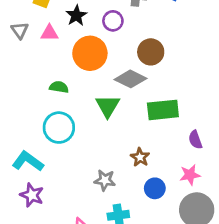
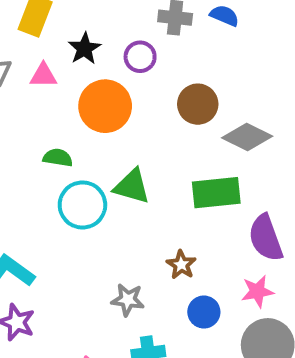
gray diamond: (130, 79) -> (247, 137), moved
green triangle: (108, 106) -> (132, 186), turned -45
cyan circle: (59, 128) -> (82, 205), moved
purple semicircle: (195, 140) -> (266, 238), size x1.6

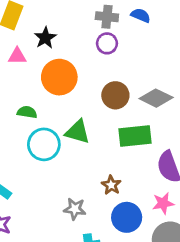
purple circle: (140, 57) -> (107, 43), moved
brown circle: (198, 104) -> (115, 95), moved
blue circle: (204, 312) -> (127, 217), size x1.4

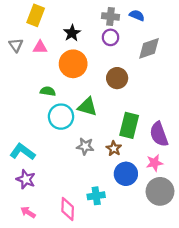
black star: (45, 38) -> (72, 33), moved
gray diamond: (156, 98) -> (149, 48), moved, turned -45
green rectangle: (135, 136) -> (129, 125), moved, turned -70
gray star: (75, 209) -> (85, 146), moved

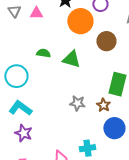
orange circle: (73, 64) -> (80, 21), moved
green triangle: (87, 107) -> (71, 59), moved
cyan circle: (61, 117) -> (16, 76), moved

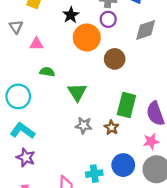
pink triangle: (36, 13) -> (36, 44), moved
green triangle: (71, 59) -> (77, 92), moved, turned 42
blue circle: (114, 128) -> (123, 165), moved

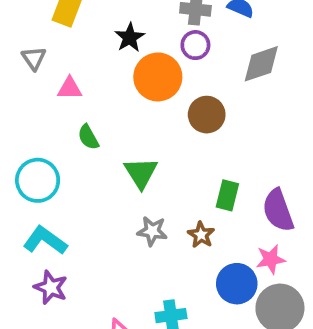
green semicircle: (47, 72) -> (88, 137), turned -128
green rectangle: (126, 105) -> (227, 195), size x0.7
blue circle: (123, 165) -> (237, 284), moved

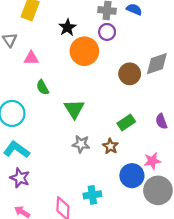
gray diamond: (261, 64) -> (157, 64), moved
brown circle: (207, 115) -> (130, 74), moved
green rectangle: (227, 195) -> (126, 122), turned 42
purple semicircle: (278, 210) -> (161, 121), moved, size x0.6

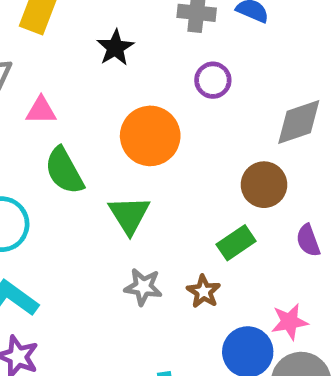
purple circle: (107, 32) -> (213, 80), moved
orange circle: (84, 51) -> (150, 136), moved
brown circle: (130, 74) -> (264, 185), moved
green semicircle: (43, 87) -> (64, 171), size x1.5

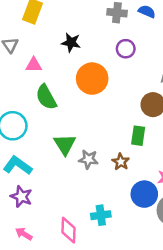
black star: (115, 48) -> (71, 43), moved, turned -30
green triangle: (129, 215) -> (65, 144), moved
green rectangle: (236, 243) -> (138, 136), turned -48

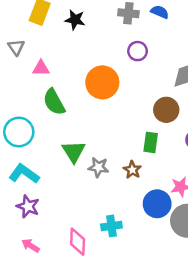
black star: (71, 43) -> (75, 20), moved

